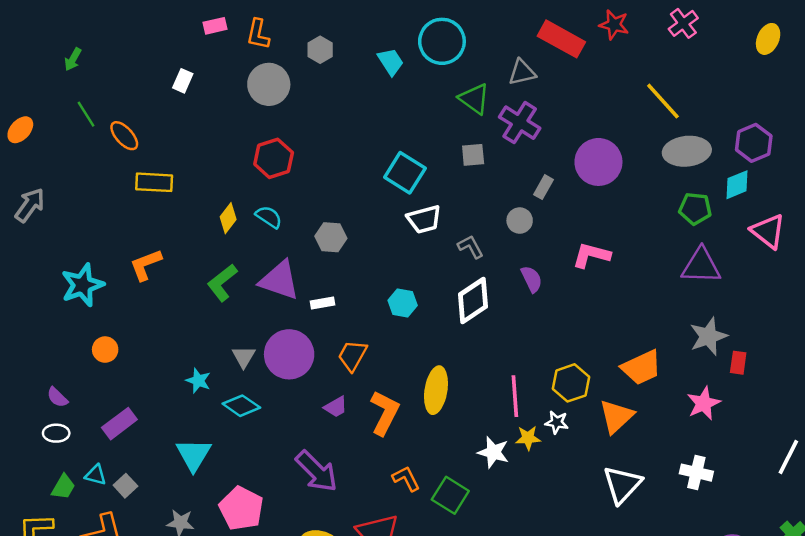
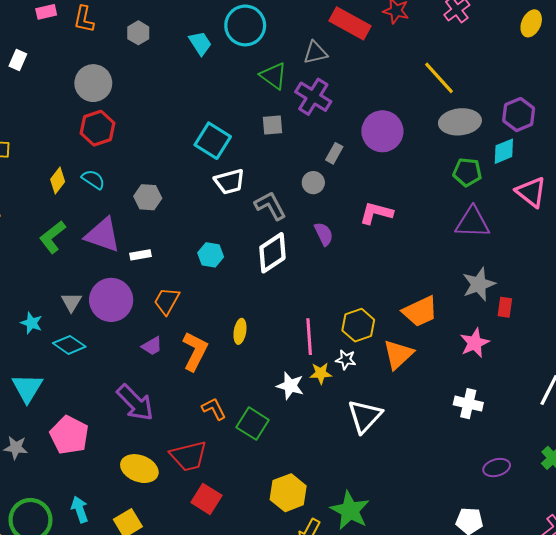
gray circle: (269, 84) -> (93, 83), moved
gray L-shape: (471, 247) -> (270, 206), size x1.4
yellow ellipse: (436, 390) -> (240, 331), size x0.6
white triangle: (622, 485) -> (365, 416), moved

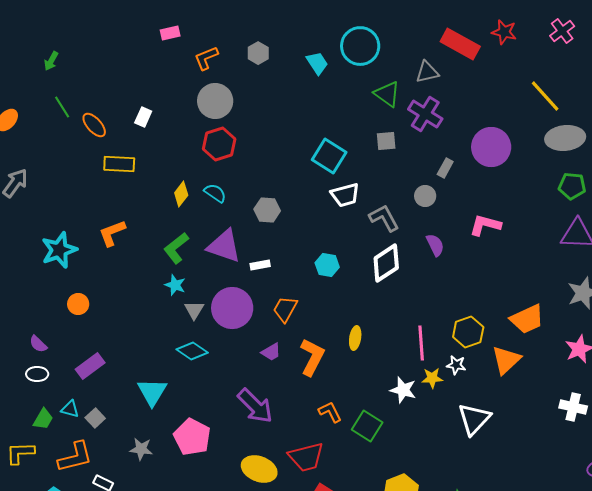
orange L-shape: (84, 19) -> (206, 58), moved, turned 56
white rectangle: (18, 60) -> (143, 117), moved
cyan star: (32, 323) -> (175, 285), moved

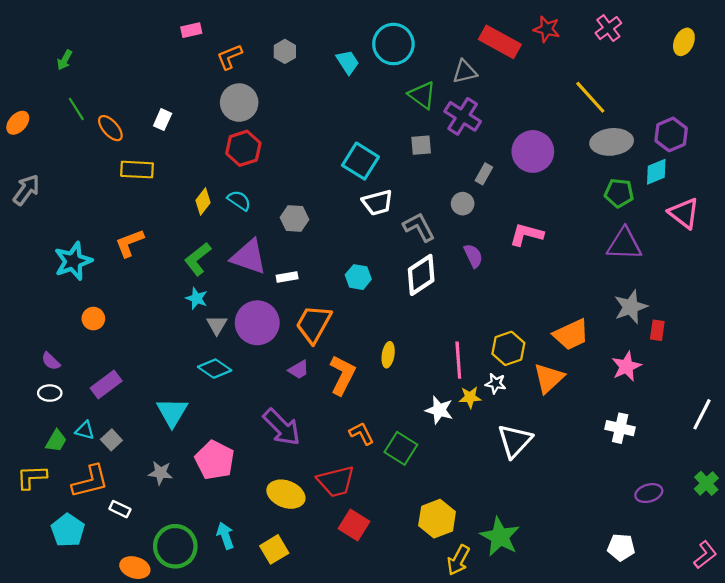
orange trapezoid: (285, 309) -> (314, 324), size x1.4

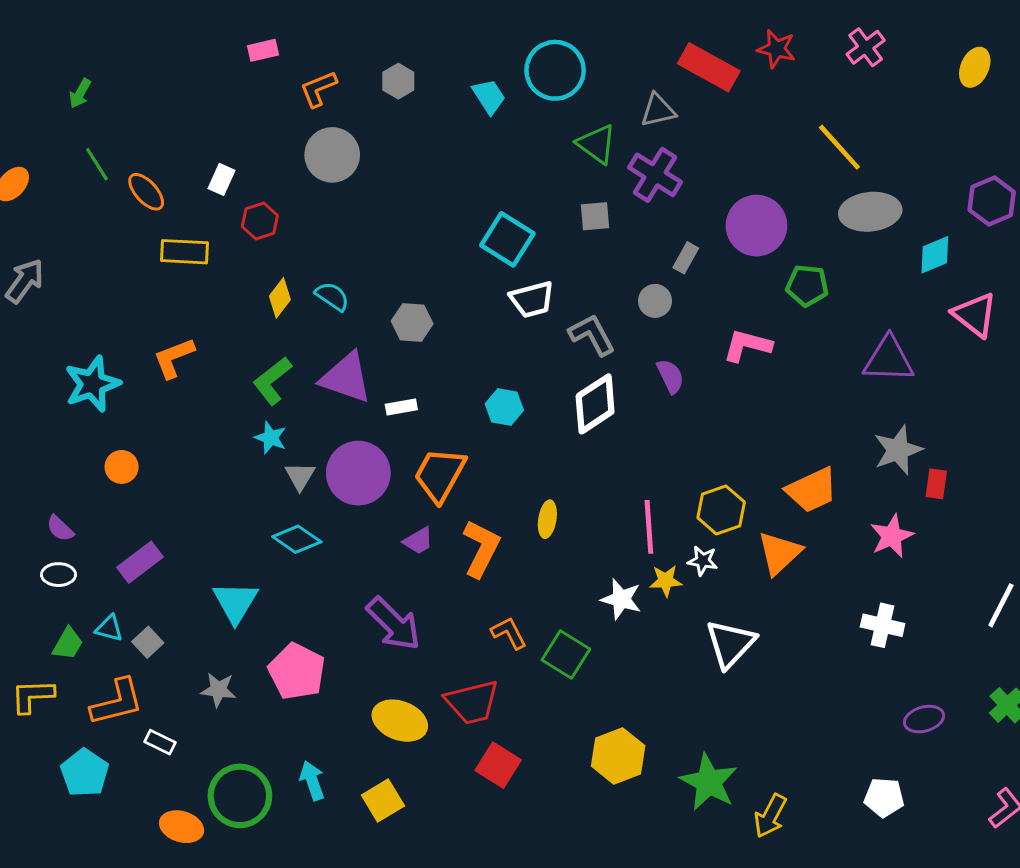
purple hexagon: (671, 134) -> (992, 201), moved
red hexagon: (243, 148) -> (260, 221), moved, size x0.7
green pentagon: (619, 193) -> (807, 286), moved
yellow arrow: (458, 560) -> (770, 816), moved

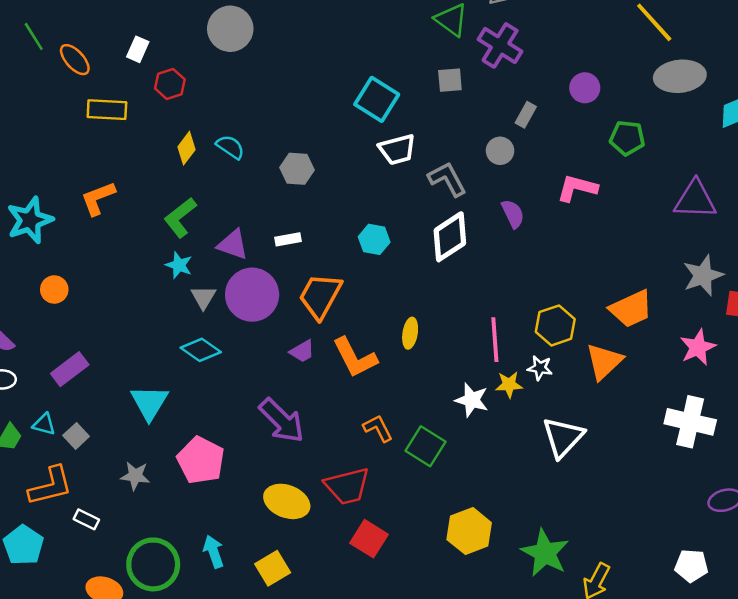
purple circle: (756, 226) -> (585, 88), size x0.6
purple triangle: (346, 378) -> (233, 245), moved, size x0.7
orange L-shape: (481, 548) -> (355, 358), turned 126
white cross: (883, 625) -> (690, 422), size x1.4

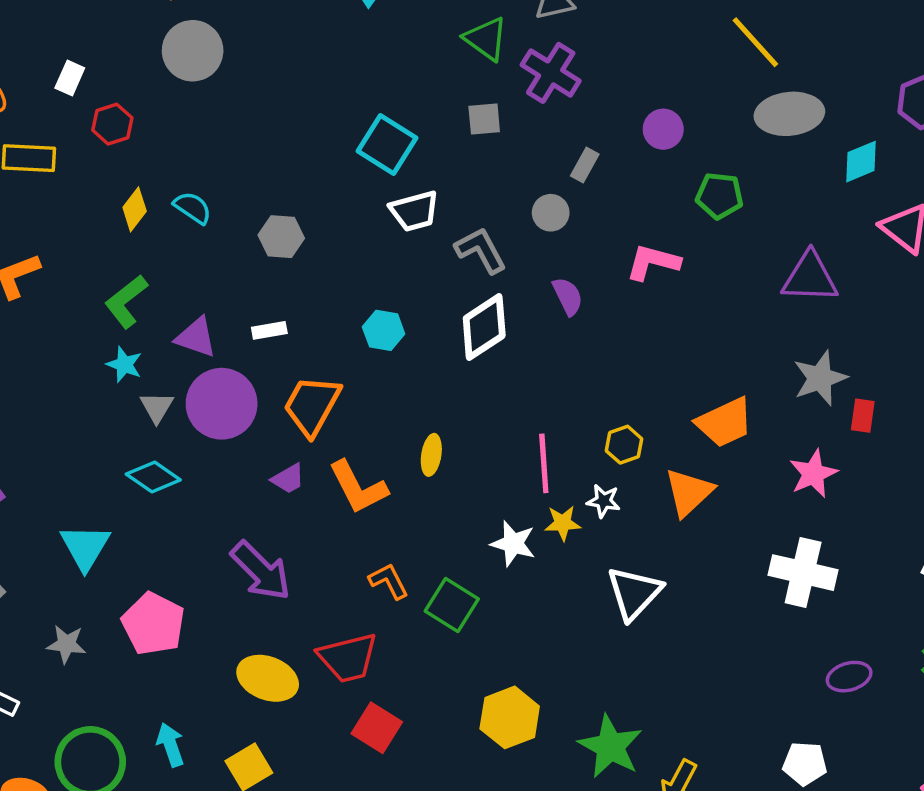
yellow hexagon: (555, 325) -> (624, 445), size x0.7

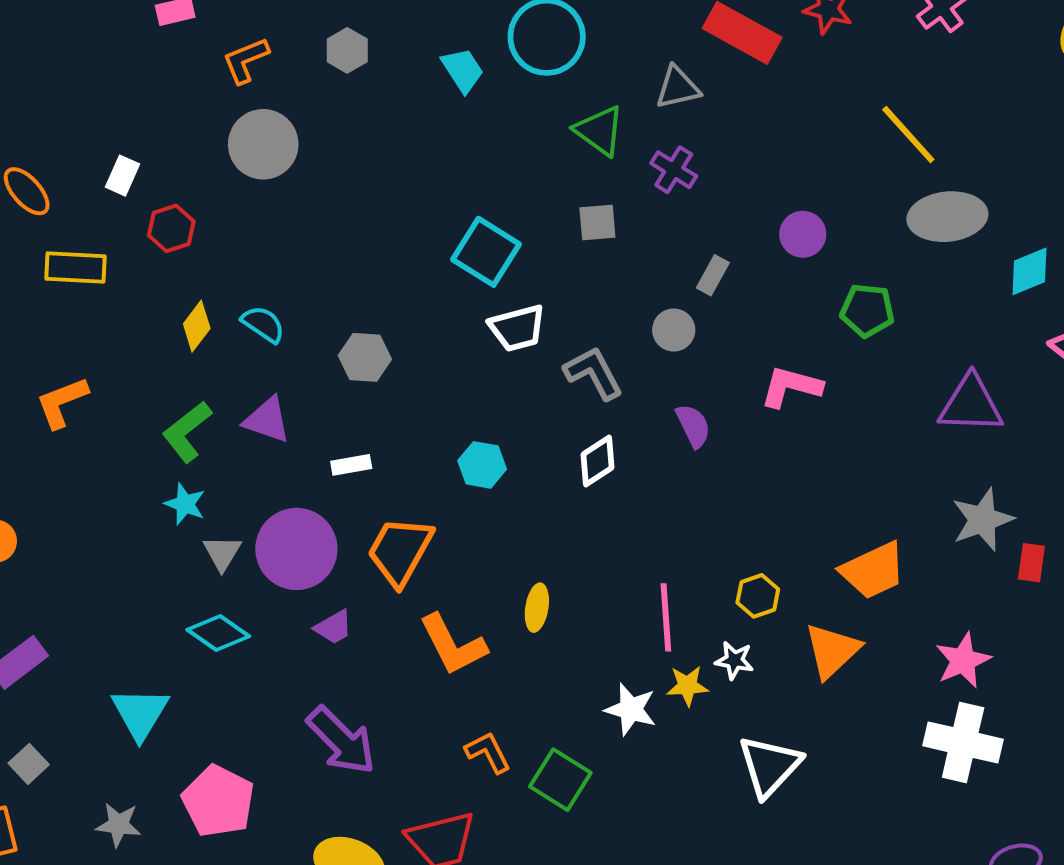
purple cross: (551, 73) -> (674, 170), size x0.7
white diamond: (484, 327) -> (597, 461), size x0.7
purple triangle: (196, 337) -> (267, 420), moved
pink star: (813, 474) -> (963, 660), moved
purple trapezoid: (288, 479) -> (334, 627), moved

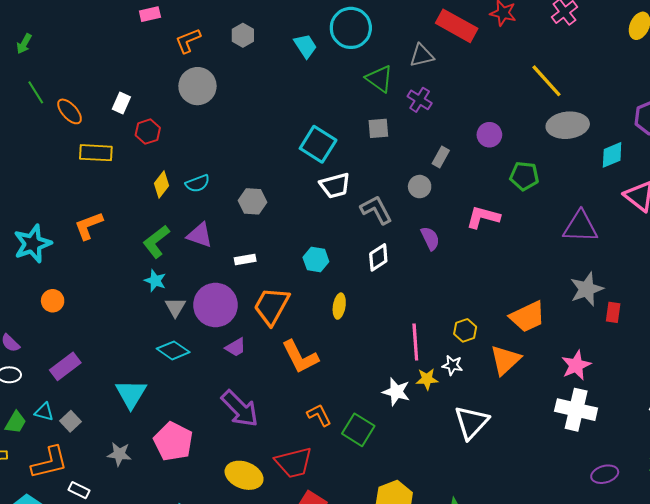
cyan semicircle: (263, 324) -> (197, 183), turned 125
yellow ellipse: (537, 608) -> (339, 306), moved

